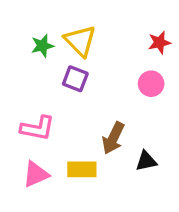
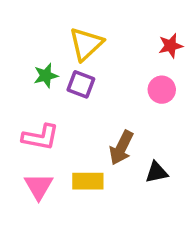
yellow triangle: (80, 41) -> (86, 44), turned 32
green star: (42, 46) -> (46, 76), moved
pink triangle: (36, 174) -> (39, 186), turned -36

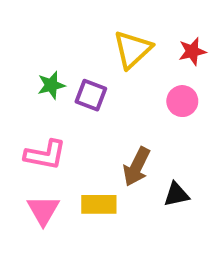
yellow triangle: (86, 44) -> (133, 49), moved

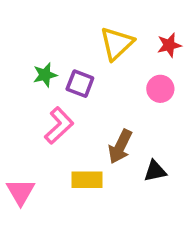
pink L-shape: (45, 155) -> (59, 126), moved, turned -54
pink triangle: (43, 210) -> (21, 192), moved

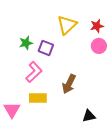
pink circle: (160, 89) -> (99, 46), moved
black triangle: (155, 171) -> (89, 116), moved
yellow rectangle: (87, 180) -> (38, 98), moved

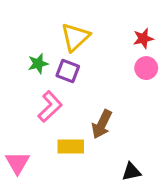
yellow triangle: (67, 25) -> (75, 37), moved
yellow rectangle: (38, 98) -> (71, 146), moved

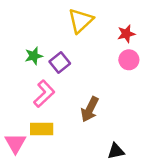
yellow triangle: (75, 37) -> (81, 21), moved
purple square: (68, 71) -> (60, 62), turned 30
yellow rectangle: (71, 146) -> (42, 129), moved

